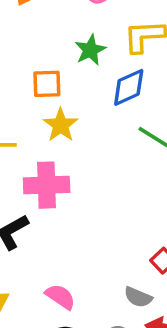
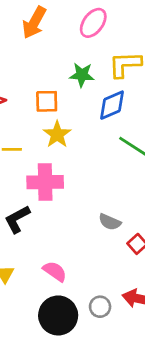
green star: (90, 50) -> (82, 75), turned 30
gray semicircle: (138, 297) -> (110, 222), moved

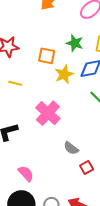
yellow star: (57, 134) -> (64, 74), moved
pink cross: (45, 182) -> (48, 113), moved, turned 30

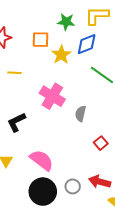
gray semicircle: (71, 148) -> (81, 114), moved, turned 77
pink semicircle: (26, 174) -> (42, 160), size x1.4

